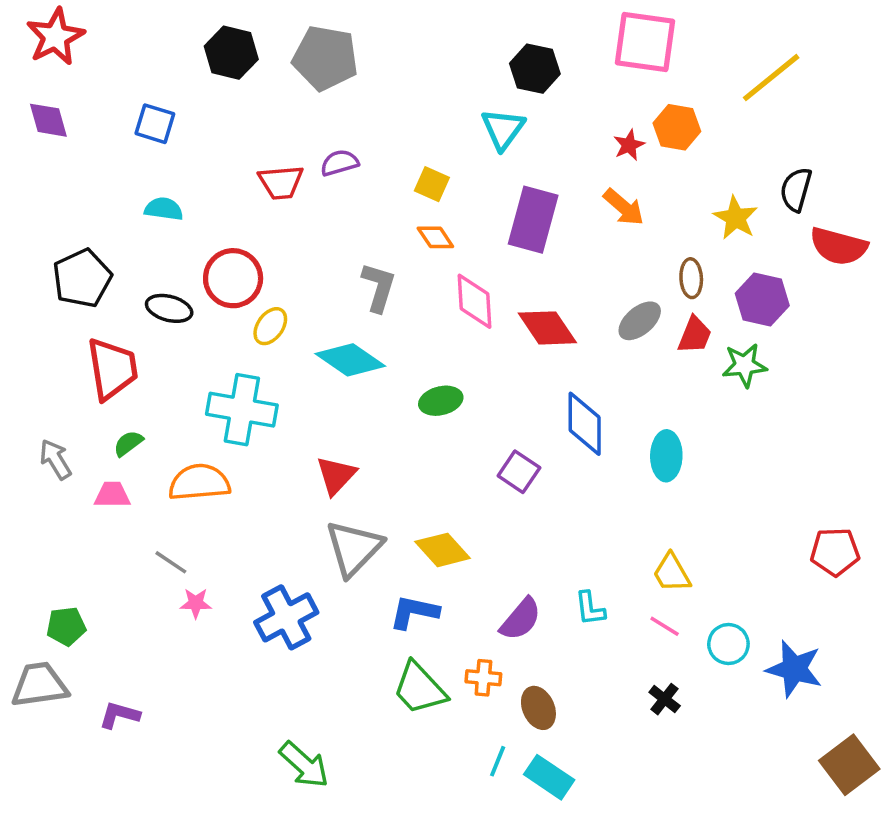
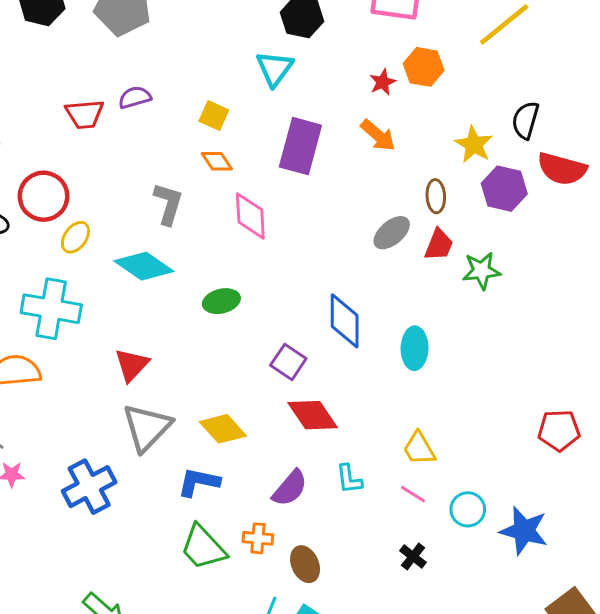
purple hexagon: (762, 300) -> (504, 189), moved
red diamond: (547, 328) -> (313, 415), moved

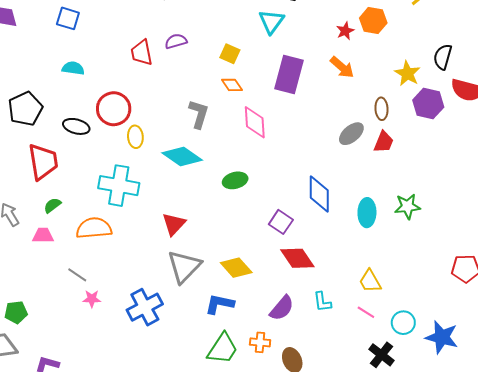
red trapezoid: (85, 114) -> (142, 53), turned 84
yellow ellipse: (75, 237) -> (135, 137), turned -40
green star: (481, 271) -> (407, 206), moved
green trapezoid: (203, 547) -> (223, 349), turned -104
black cross: (413, 557) -> (381, 355), moved, size x1.4

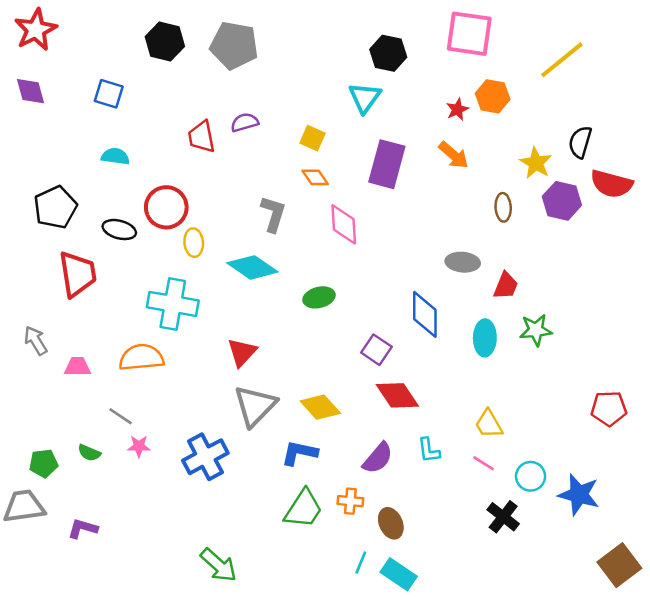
gray ellipse: (351, 134) -> (463, 262), moved, turned 45
red trapezoid: (384, 142) -> (506, 286), moved
green semicircle: (52, 205) -> (89, 453), moved, turned -120

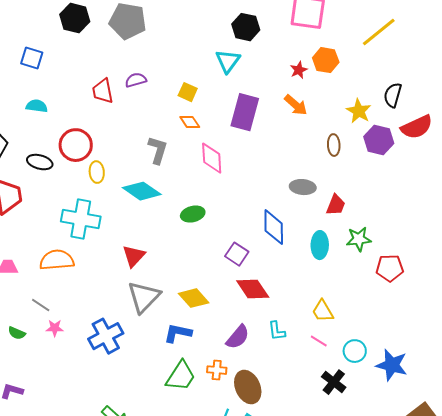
red semicircle: (612, 184) -> (417, 127), turned -40
red pentagon: (609, 408) -> (390, 268), moved
brown ellipse: (391, 523) -> (248, 387), size x1.4

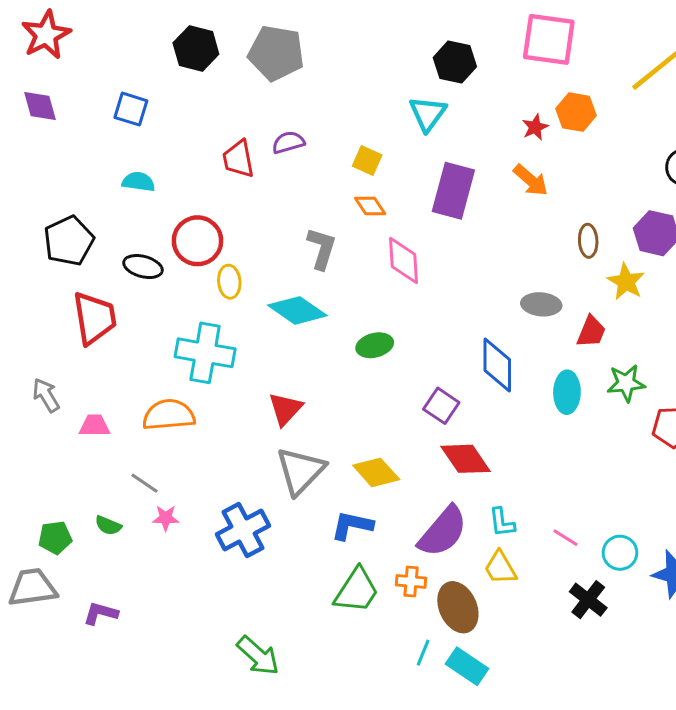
yellow star: (359, 111) -> (626, 282), moved
yellow trapezoid: (323, 311) -> (500, 568), moved
purple semicircle: (238, 337) -> (443, 532), size x1.4

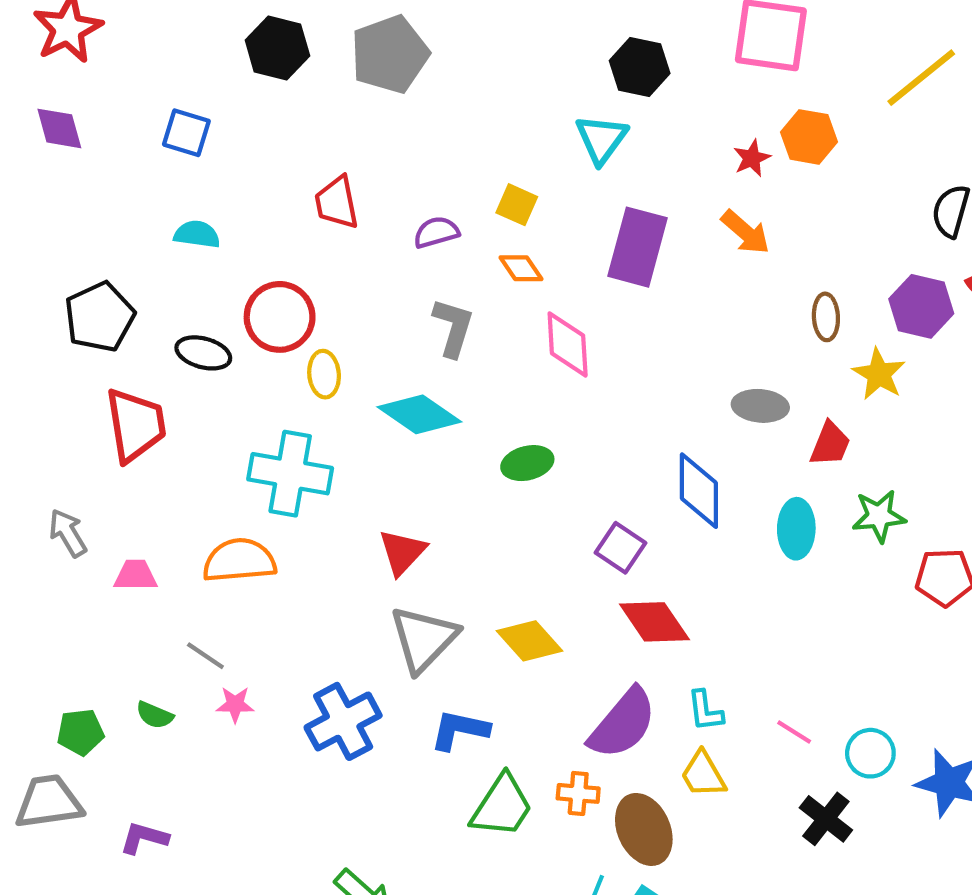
gray pentagon: (276, 53) -> (390, 54), turned -30
purple semicircle: (288, 142) -> (436, 232), moved
blue L-shape: (352, 525) -> (460, 730), moved

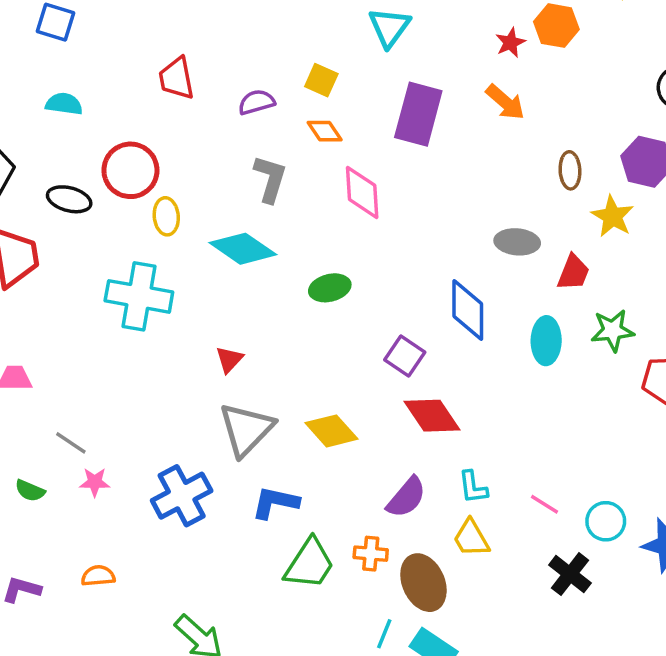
red triangle: (402, 552) -> (229, 359), size x0.7
orange semicircle: (239, 560) -> (98, 576), moved, size x0.6
purple semicircle: (623, 724) -> (406, 497), size x0.7

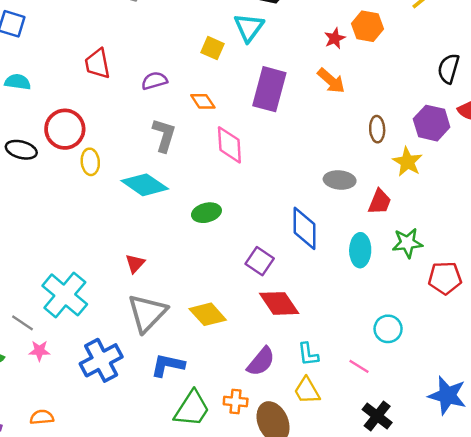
yellow square: (321, 80) -> (213, 48), moved
cyan cross: (139, 296) -> (65, 295), moved, turned 30
cyan circle: (606, 521) -> (388, 329), moved

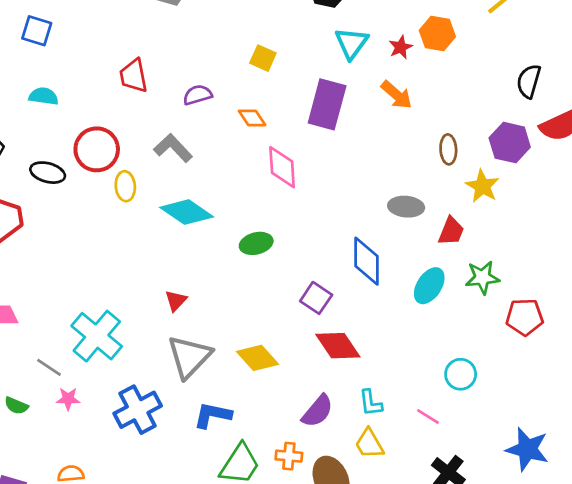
cyan triangle: (249, 27) -> (352, 43), moved
gray L-shape: (164, 135) -> (173, 148), moved, turned -60
cyan ellipse: (360, 250) -> (429, 286), turned 32

